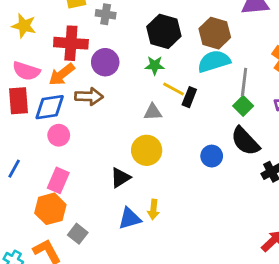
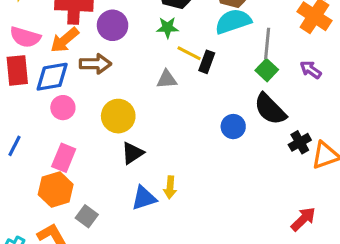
yellow circle: (147, 150) -> (118, 116), moved

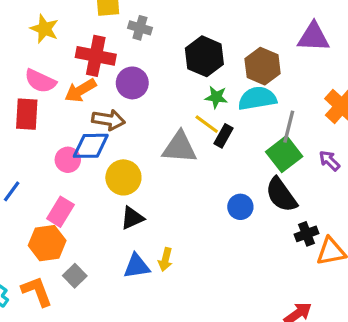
green star: (168, 28) -> (216, 97), moved
green square: (267, 70) -> (284, 154), size x1.5
blue diamond: (52, 77) -> (91, 146), moved
gray triangle: (167, 79) -> (179, 147), size x1.6

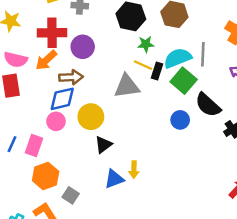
cyan semicircle: (257, 98) -> (178, 58), moved
green square: (284, 154) -> (184, 81), moved
pink circle: (68, 160) -> (56, 121), moved
pink rectangle: (60, 212) -> (34, 145), moved

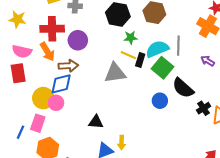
orange arrow: (46, 60) -> (47, 52), turned -78
yellow circle: (91, 117) -> (43, 98), moved
blue line: (12, 144) -> (20, 132), moved
black triangle: (103, 145) -> (96, 122), turned 42

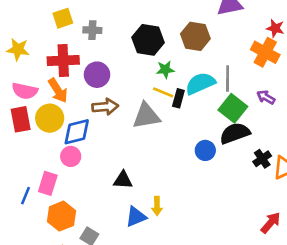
brown arrow: (68, 66) -> (105, 107), moved
green square: (162, 68) -> (233, 108), moved
black semicircle: (183, 88) -> (235, 133), turned 120
yellow circle: (43, 98) -> (50, 118), moved

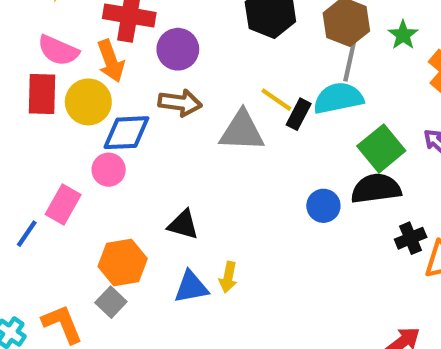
green star: (165, 70) -> (403, 35), moved, turned 30
gray line: (228, 78) -> (350, 61), moved
blue line: (26, 196) -> (27, 234), moved
orange hexagon: (61, 216) -> (123, 263), moved

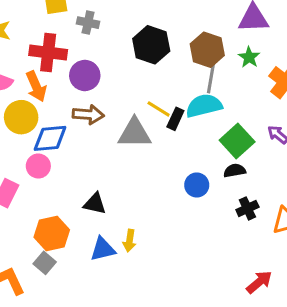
black semicircle: (376, 189) -> (235, 171), size x0.6
black cross: (411, 238) -> (247, 208), moved

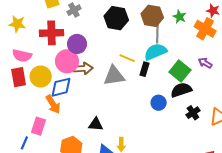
gray cross: (88, 23) -> (74, 10), turned -32
orange arrow: (36, 86) -> (53, 104), moved
black rectangle: (175, 119) -> (144, 69), moved
pink circle: (38, 166) -> (67, 61), moved, size x1.5
black semicircle: (235, 171) -> (181, 90), size x1.5

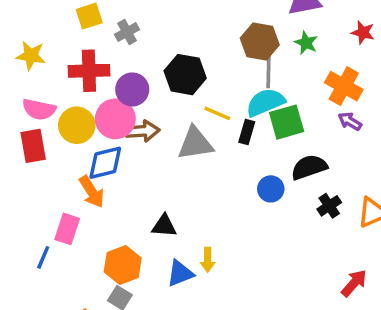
black hexagon: (116, 18) -> (185, 75), moved
orange cross: (205, 29) -> (344, 86), moved
green square: (180, 71) -> (287, 122), moved, turned 35
yellow circle: (41, 77) -> (77, 125), moved

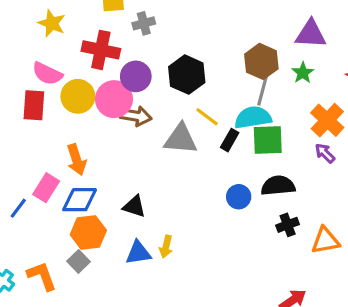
blue diamond: (105, 163) -> (80, 200), moved

